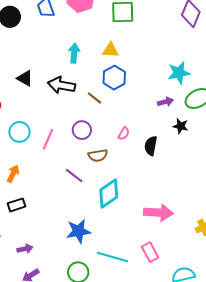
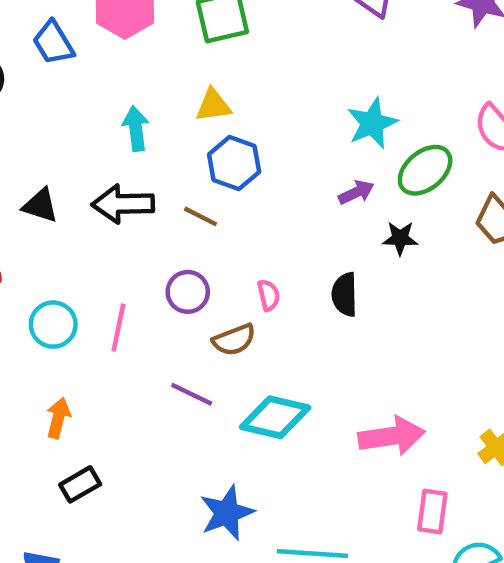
pink semicircle: (124, 134) -> (269, 295), moved, turned -32
cyan diamond: (109, 193) -> (275, 417), turned 60
pink rectangle: (150, 252) -> (432, 511), moved, turned 48

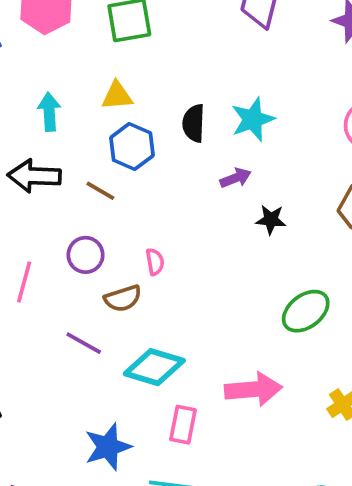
green ellipse: (425, 170) -> (306, 311), moved
black semicircle: (345, 294) -> (194, 123), moved
pink rectangle: (432, 511) -> (183, 425), moved

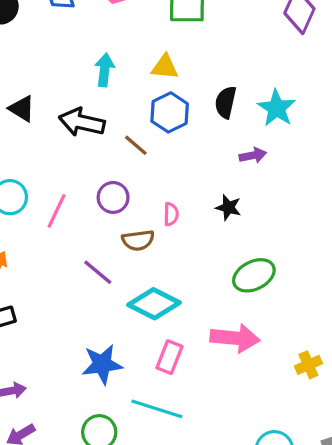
cyan star: (253, 119) -> (277, 108), turned -30
black star: (271, 220) -> (228, 207), moved
green ellipse: (306, 311) -> (254, 275), moved

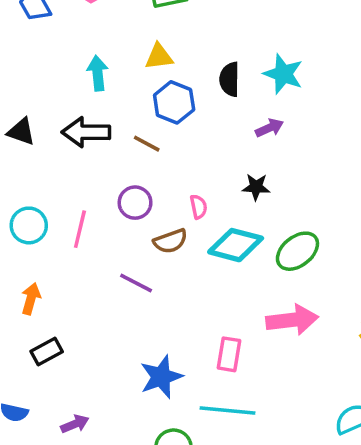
cyan diamond: (154, 304) -> (236, 245), moved

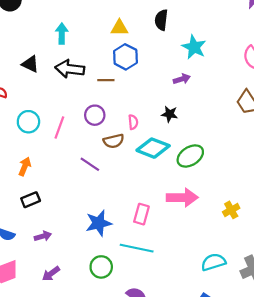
cyan arrow: (98, 73) -> (62, 34), moved
black semicircle: (230, 79) -> (161, 20), moved
brown line: (147, 144) -> (106, 80), turned -35
purple arrow: (75, 424) -> (43, 236), moved

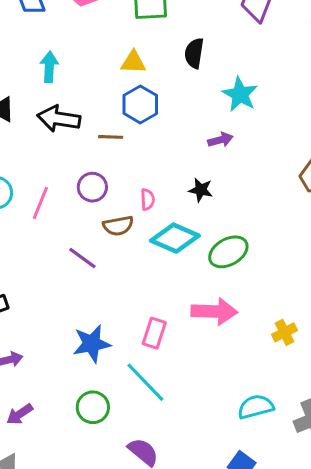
cyan line: (137, 248) -> (145, 382), turned 32

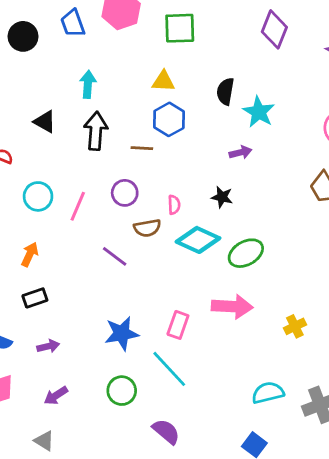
black semicircle: (194, 53) -> (225, 91), moved
black arrow: (59, 119) -> (96, 131), turned 84

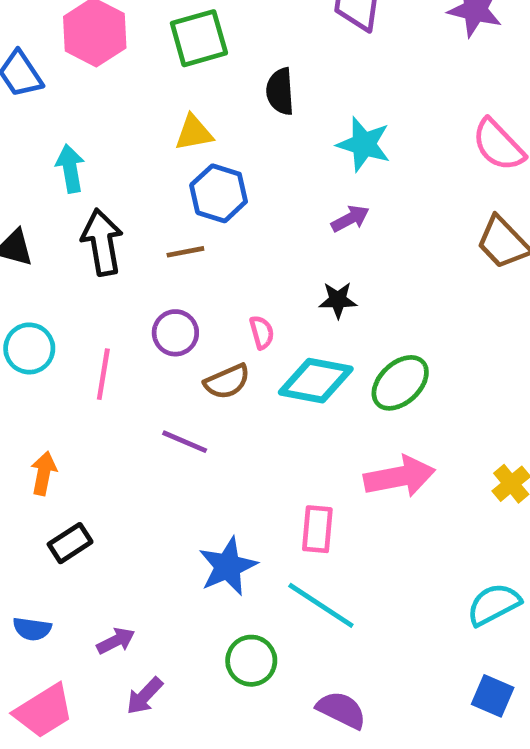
black semicircle: (225, 91) -> (280, 91), moved
cyan circle: (38, 196) -> (29, 348), moved
purple arrow: (48, 346) -> (116, 641), moved

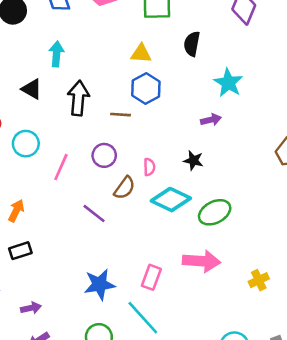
cyan arrow: (70, 169) -> (57, 54), moved
brown semicircle: (227, 382) -> (124, 188), turned -45

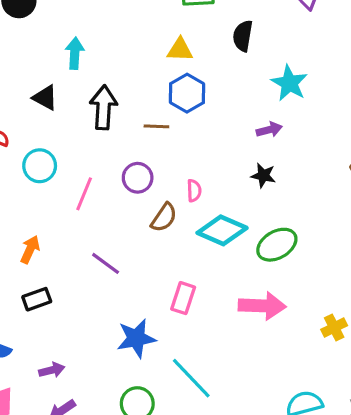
black star: (193, 161) -> (263, 175), moved
purple line: (94, 213) -> (106, 263), moved
pink rectangle: (151, 277) -> (183, 298), moved

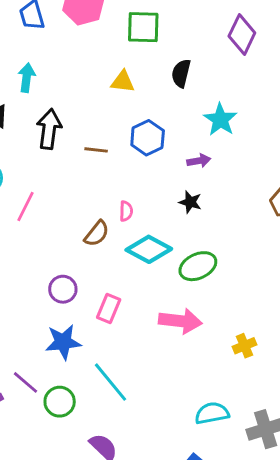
blue hexagon: (187, 93) -> (148, 138), moved
purple circle: (138, 178) -> (63, 289), moved
purple line: (106, 263) -> (25, 382), moved

